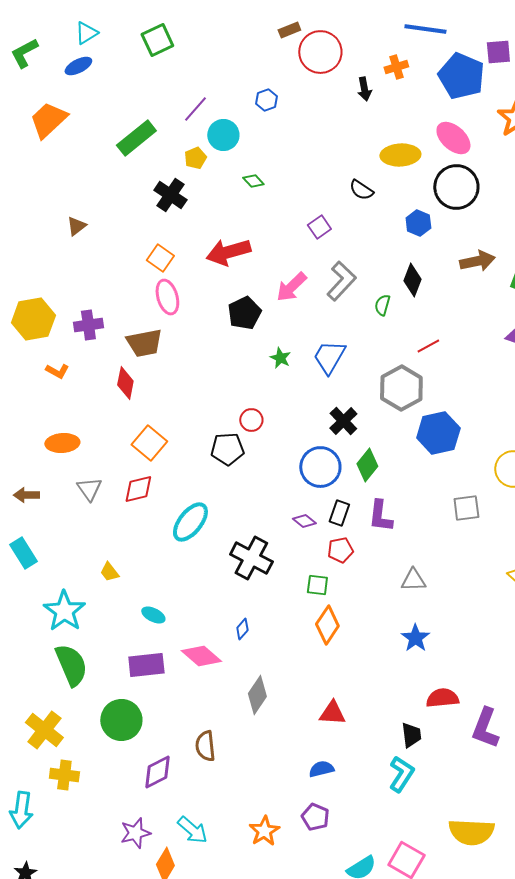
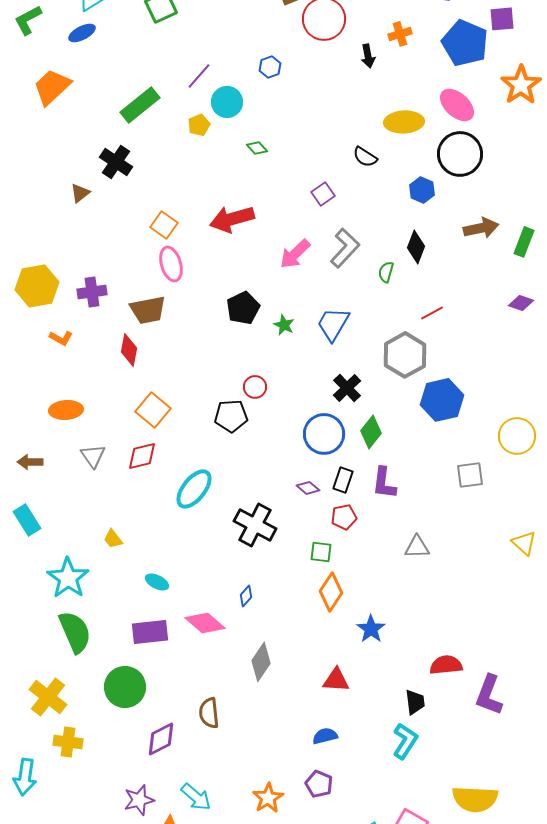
black cross: (170, 195) -> (116, 162), moved
black pentagon: (244, 313) -> (243, 308), moved
blue star: (415, 638) -> (371, 629), moved

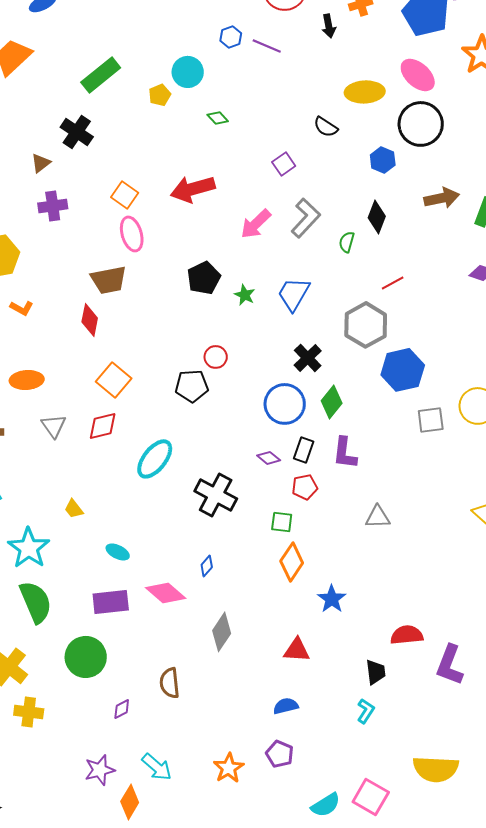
purple line: (199, 76) -> (267, 46), moved, turned 72
purple cross: (92, 292) -> (53, 206), moved
gray square: (470, 475) -> (431, 420), moved
purple diamond: (161, 739) -> (122, 709), size x0.6
cyan L-shape: (405, 741) -> (366, 711), size x0.7

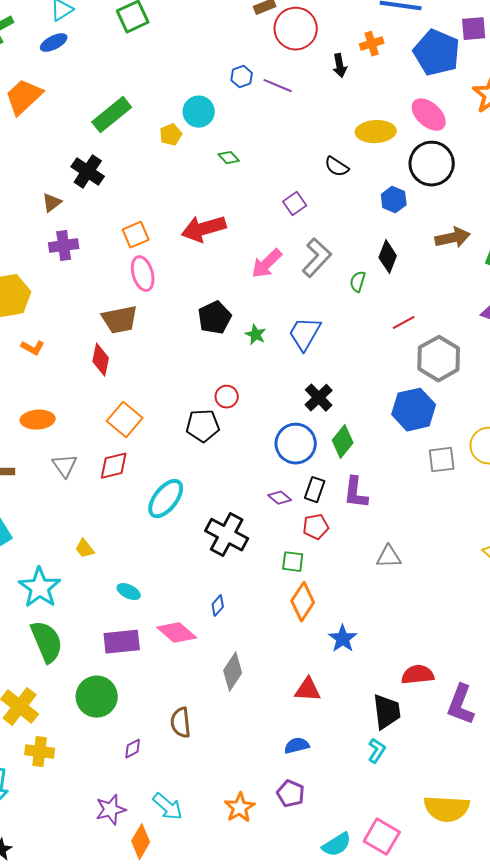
orange square: (125, 195) -> (136, 235), turned 32
gray hexagon: (366, 325) -> (439, 359), moved
black trapezoid: (376, 672) -> (387, 712), size x1.4

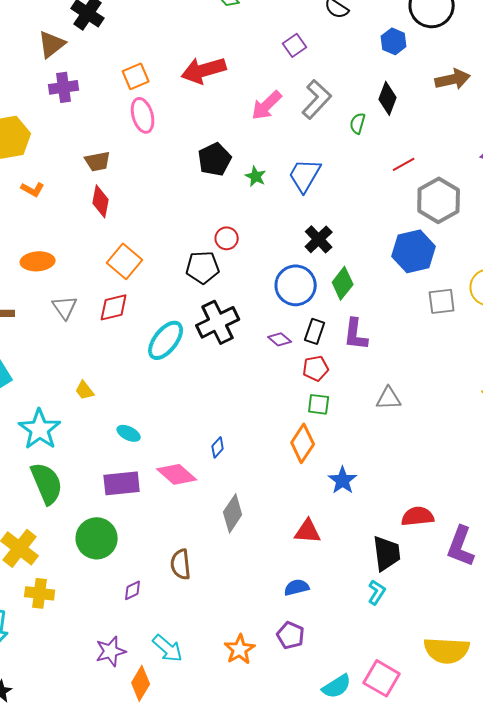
brown triangle: (52, 203) -> (52, 44), size x1.4
brown trapezoid: (120, 320) -> (98, 161), moved, size x0.7
black cross: (227, 535) -> (218, 322), moved, turned 36
green square: (293, 562) -> (319, 404), moved

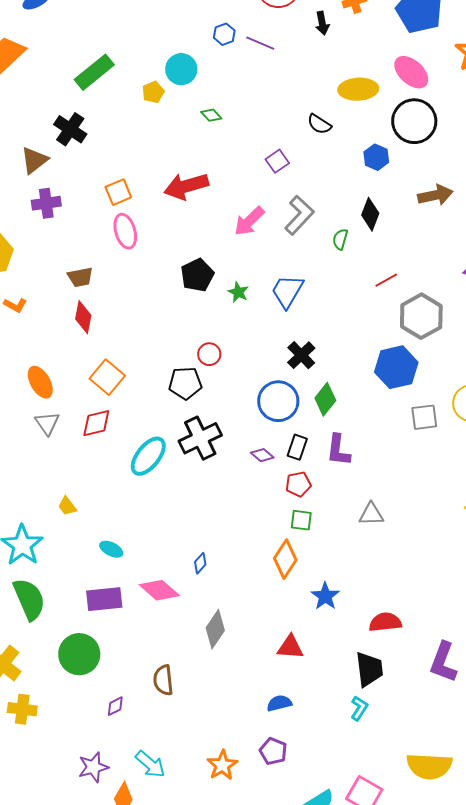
orange ellipse: (38, 261) -> (40, 382), moved, turned 64
red semicircle: (418, 516) -> (385, 622), moved

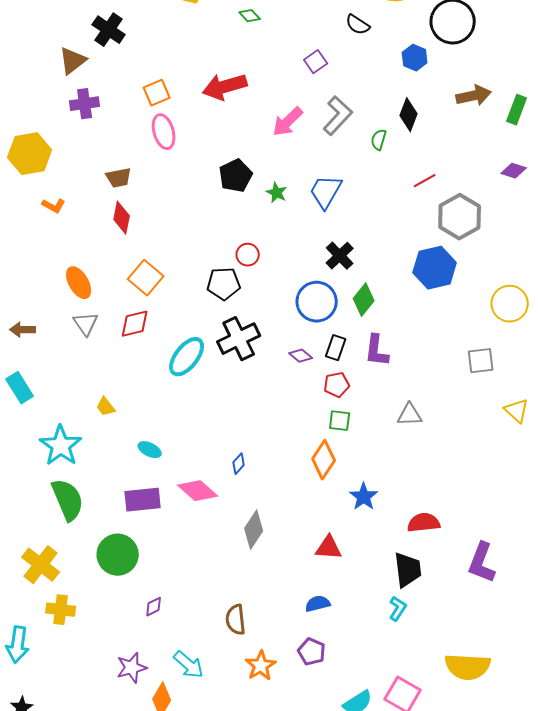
gray square: (424, 417) -> (481, 361), moved
brown semicircle: (163, 680) -> (236, 620), moved

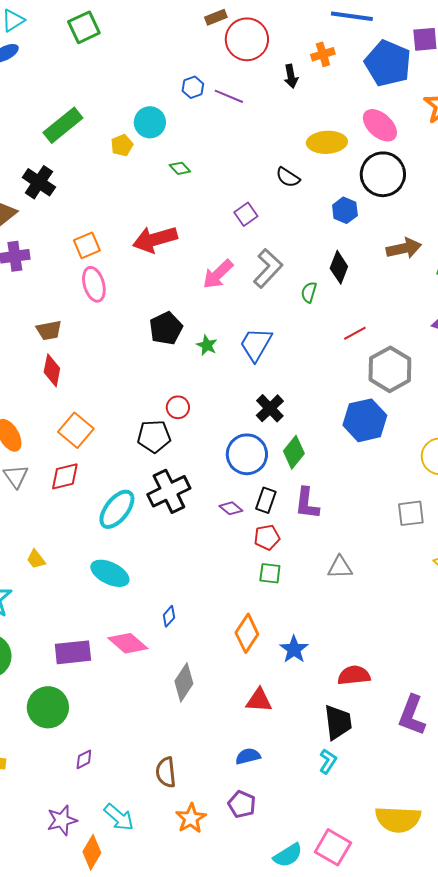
cyan ellipse: (150, 450) -> (110, 573), moved, size x1.6
orange diamond: (324, 460) -> (247, 633), moved

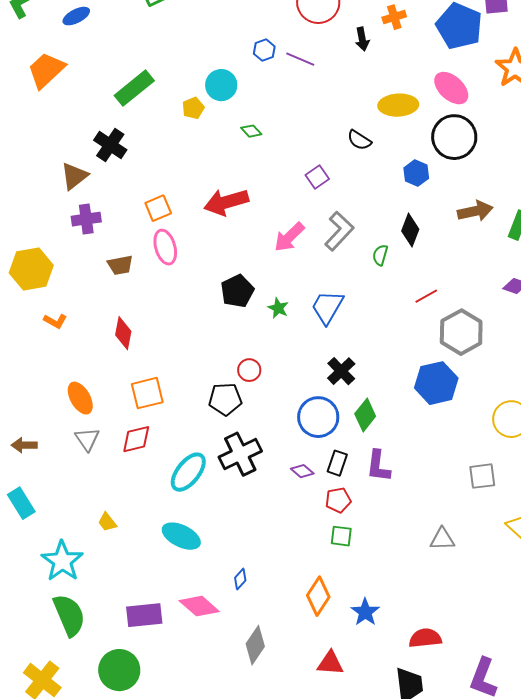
brown trapezoid: (49, 330) -> (120, 265), moved
orange square: (76, 430) -> (147, 393), turned 36
gray triangle: (340, 567) -> (442, 539), moved

